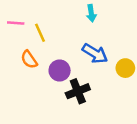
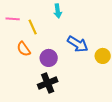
cyan arrow: (91, 13) -> (58, 11), moved
black cross: (78, 91) -> (48, 83), moved

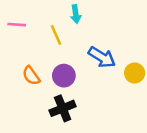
yellow line: (33, 27) -> (56, 35), moved
orange semicircle: (24, 49) -> (31, 76), moved

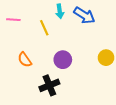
blue arrow: (102, 57) -> (84, 15), moved
purple circle: (64, 76) -> (63, 60), moved

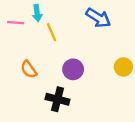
cyan arrow: (60, 11) -> (37, 13), moved
black cross: (49, 85) -> (57, 99), turned 36

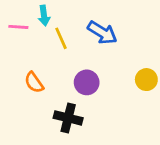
blue arrow: (98, 18) -> (102, 33), moved

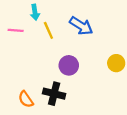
pink line: (18, 27) -> (16, 30), moved
orange semicircle: (34, 82) -> (26, 99), moved

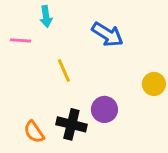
yellow line: (48, 30) -> (64, 70), moved
purple circle: (69, 65) -> (104, 109), moved

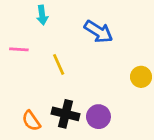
pink line: (21, 40) -> (19, 49), moved
purple circle: (104, 109) -> (98, 117), moved

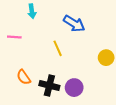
yellow line: (59, 64) -> (58, 48), moved
orange semicircle: (31, 121) -> (24, 77), moved

